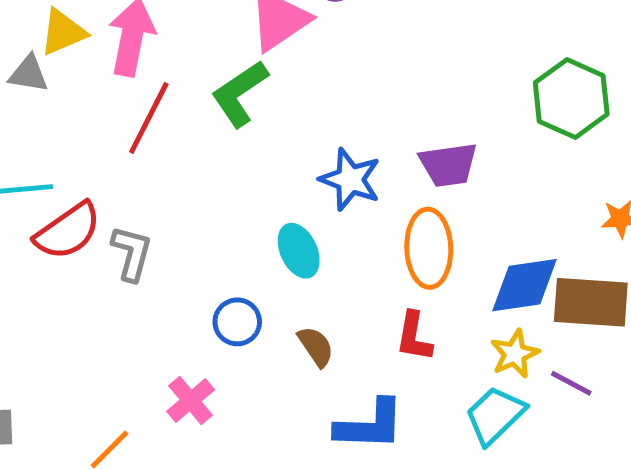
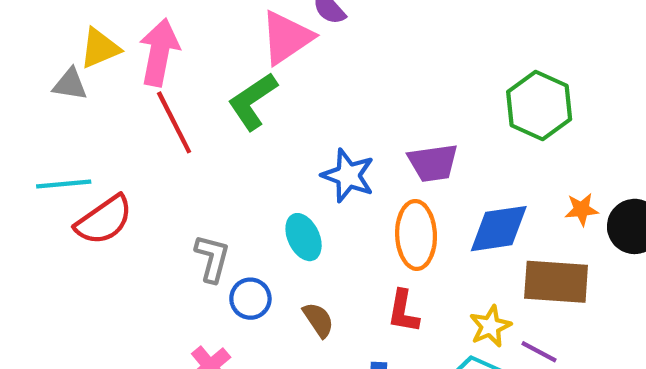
red line: (149, 118) -> (174, 122), turned -54
gray L-shape: (132, 253) -> (212, 258), moved
blue diamond: (525, 285) -> (499, 229), moved

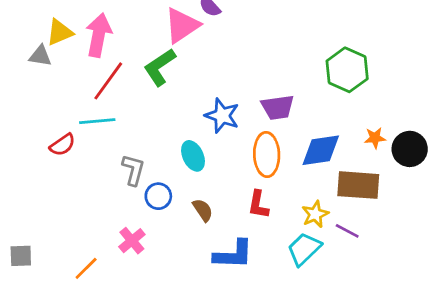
red line: (174, 122) -> (108, 81), turned 63
cyan line: (64, 184) -> (97, 121), moved
red semicircle: (104, 220) -> (62, 145), size x0.7

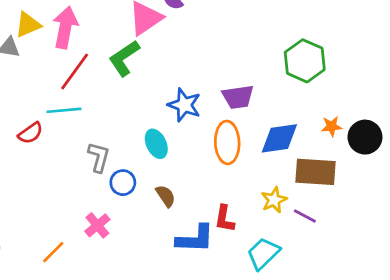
red L-shape: (258, 205) -> (225, 219), moved
cyan trapezoid: (304, 249) -> (263, 253), moved

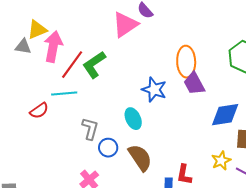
pink arrow: (65, 27) -> (53, 47), moved
green L-shape: (124, 58) -> (94, 65), moved
purple trapezoid: (238, 97) -> (194, 84), turned 70
orange ellipse: (227, 142) -> (186, 62), moved
brown semicircle: (166, 196) -> (140, 158), size x1.6

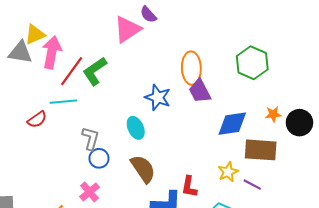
gray triangle: (23, 47) -> (20, 52), size x1.4
blue circle: (108, 148) -> (99, 158), moved

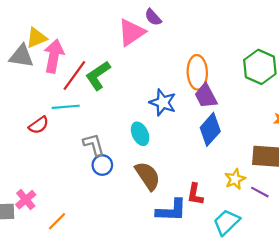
blue diamond: (232, 124) -> (210, 129), moved, turned -40
gray L-shape: (91, 138) -> (94, 145), turned -30
pink cross: (90, 192) -> (26, 200), moved

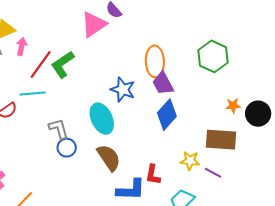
pink arrow: (54, 56) -> (22, 46), size x0.6
cyan ellipse: (140, 134) -> (102, 119), size x1.4
yellow star: (235, 179) -> (190, 161), turned 30

